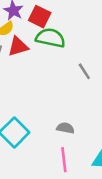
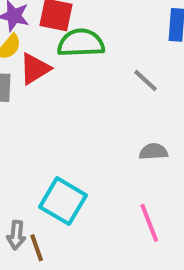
gray semicircle: (65, 128) -> (153, 152), moved

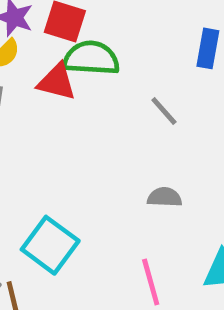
red triangle: (35, 69) -> (57, 82), moved, turned 40

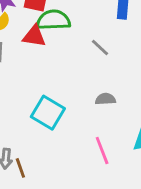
cyan square: (50, 245) -> (48, 113), moved

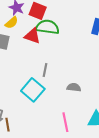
gray line: (100, 47) -> (45, 70), moved, turned 48

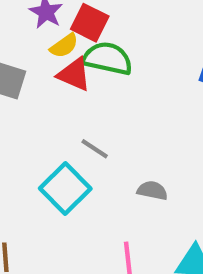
yellow semicircle: (11, 23) -> (64, 46), moved
gray line: (45, 70) -> (95, 149), turned -72

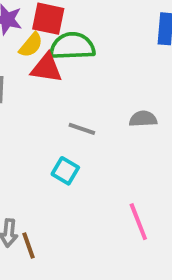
cyan square: (65, 189) -> (65, 171), size x0.6
gray semicircle: (152, 191) -> (143, 119), moved

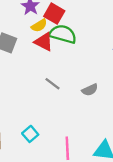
gray semicircle: (143, 119) -> (90, 90), turned 140
cyan square: (65, 171) -> (30, 134), moved

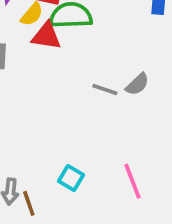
gray line: (53, 84) -> (105, 89), moved

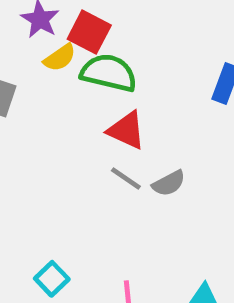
red triangle: (46, 36) -> (126, 130), moved

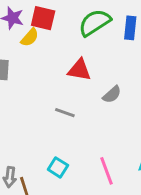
green semicircle: (109, 73) -> (95, 23), moved, turned -32
gray line: (126, 179) -> (65, 113), moved

